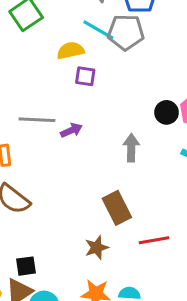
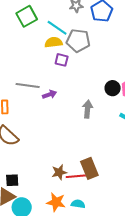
cyan line: (98, 30) -> (57, 28), moved
gray pentagon: (126, 32) -> (78, 41), moved
brown rectangle: (117, 208) -> (89, 168), moved
red line: (154, 240) -> (76, 176), moved

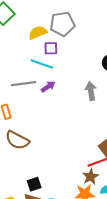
cyan line: (57, 28) -> (42, 64), moved
brown star: (59, 172) -> (90, 177), moved

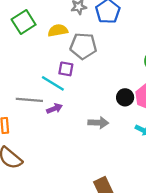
yellow semicircle: (38, 33) -> (58, 31), moved
gray arrow: (91, 91) -> (98, 123), turned 90

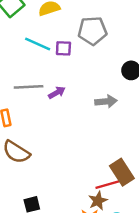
gray pentagon: (83, 46) -> (92, 31), moved
cyan line: (53, 83) -> (38, 44), moved

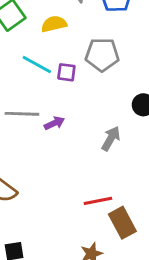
gray arrow: (106, 101) -> (111, 139), turned -60
red line: (107, 185) -> (98, 201), moved

